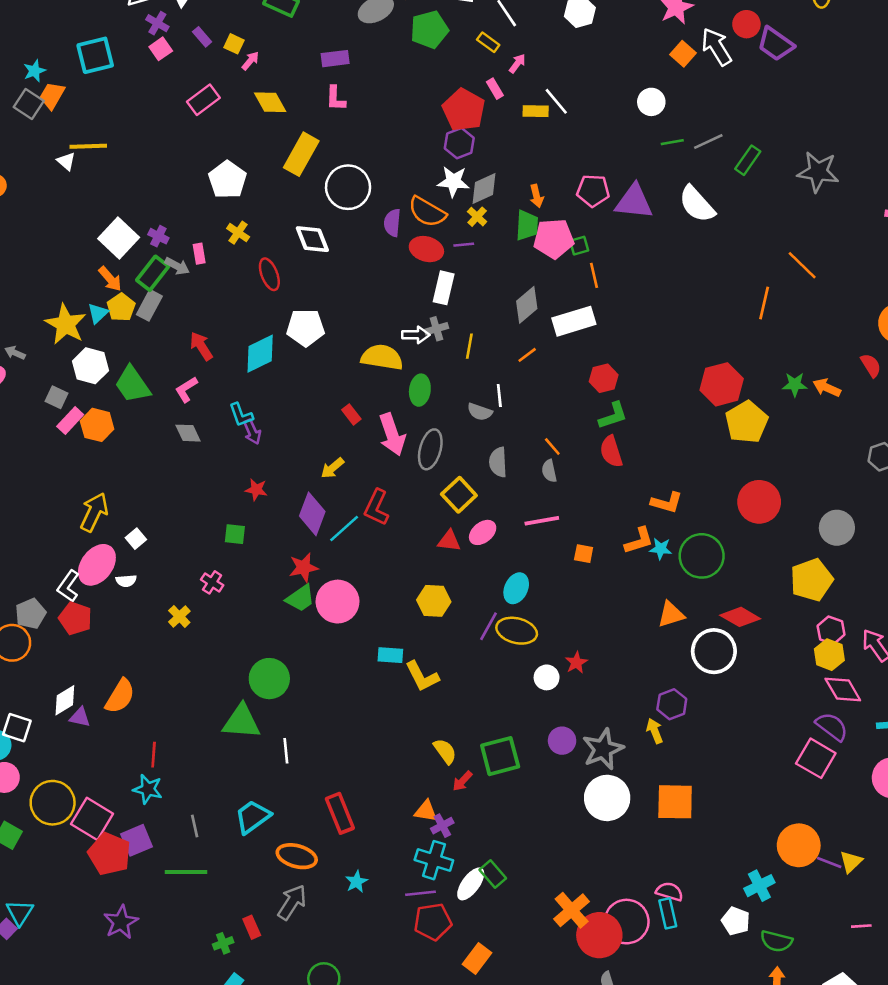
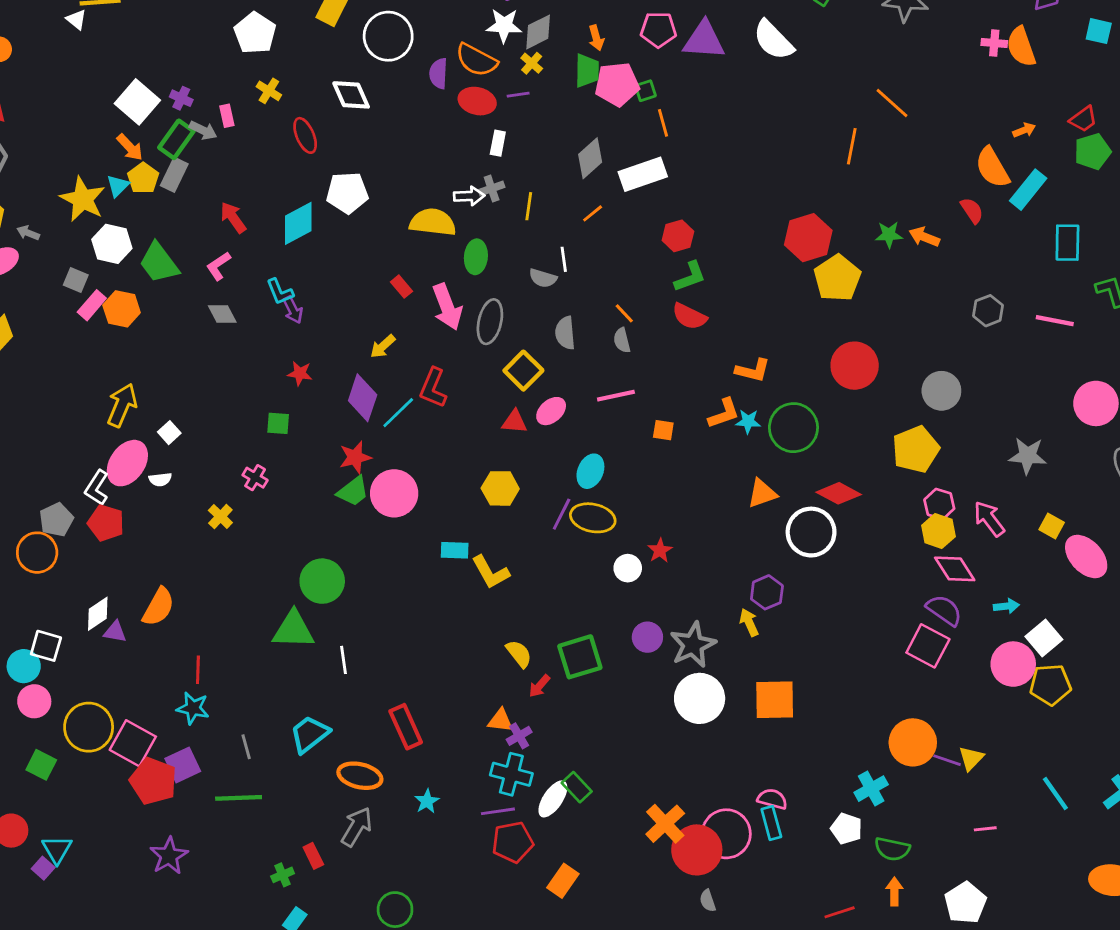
white rectangle: (444, 288) -> (498, 143), size x0.7
red semicircle: (611, 452) -> (689, 316), turned -44

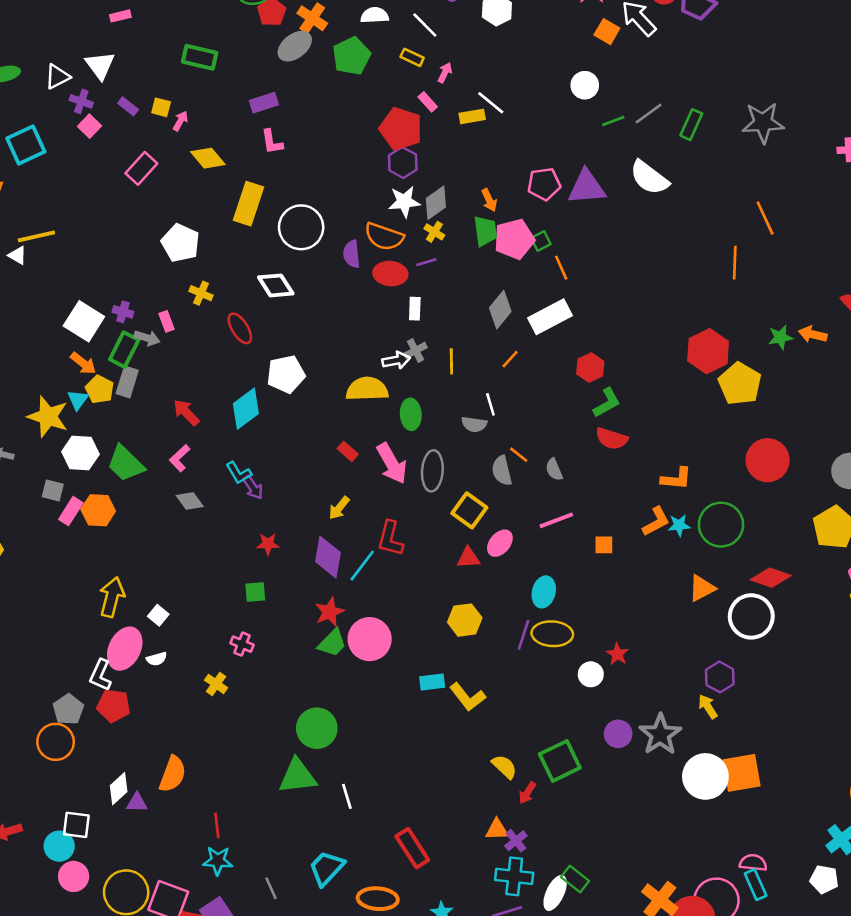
orange line: (892, 103) -> (765, 218), turned 32
orange line: (624, 313) -> (519, 455), moved
white circle: (700, 698) -> (705, 776), moved

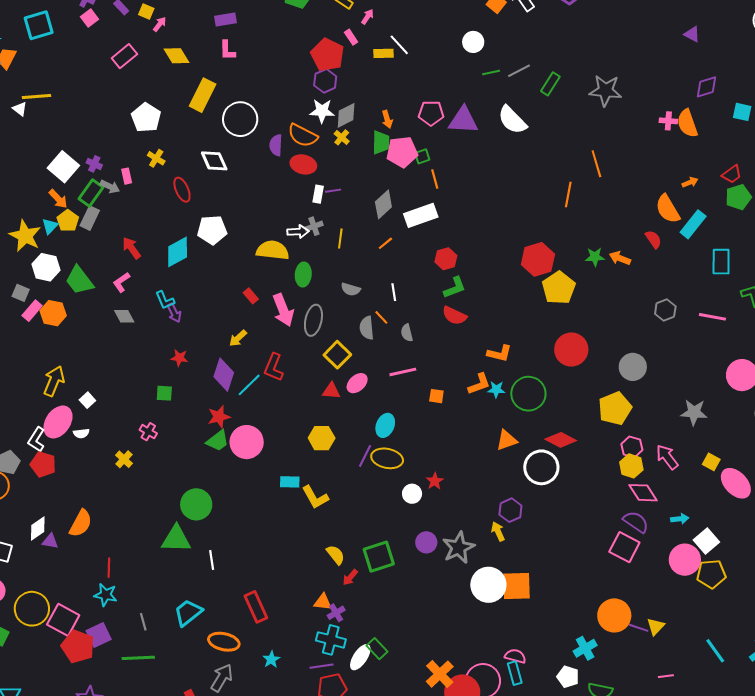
purple line: (426, 262) -> (333, 191), moved
white line: (490, 404) -> (394, 292), moved

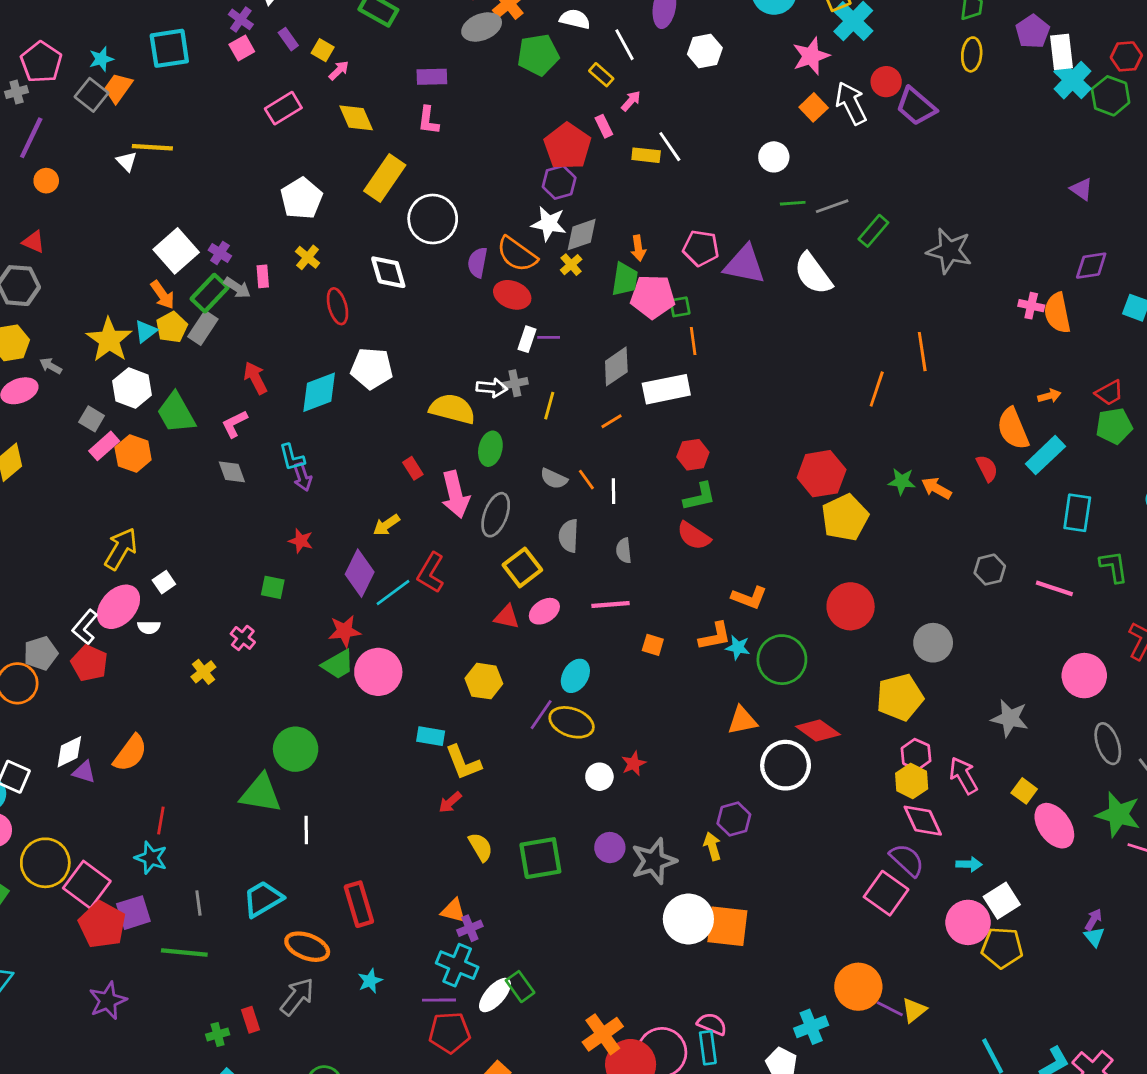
orange line: (381, 317) -> (586, 480), moved
red arrow: (350, 577) -> (450, 802), moved

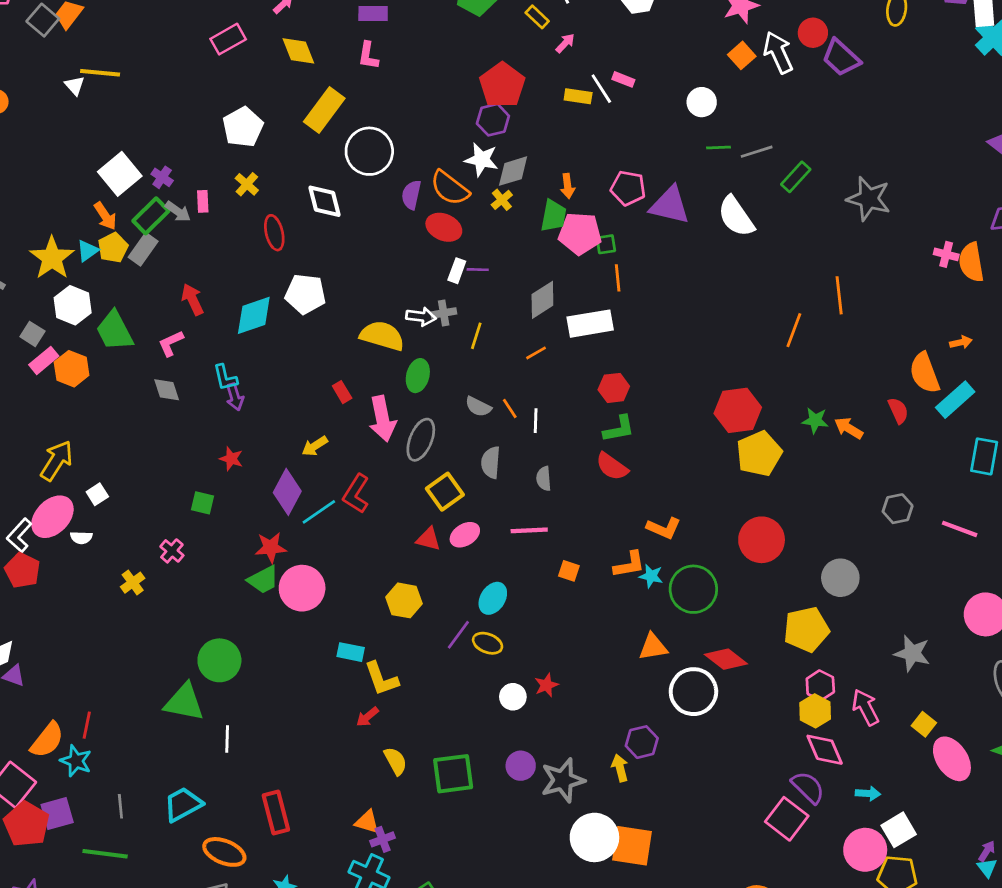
pink rectangle: (604, 126) -> (623, 79), moved, turned -45
yellow ellipse: (572, 722) -> (488, 643), size x0.7
orange semicircle: (130, 753) -> (47, 740), moved

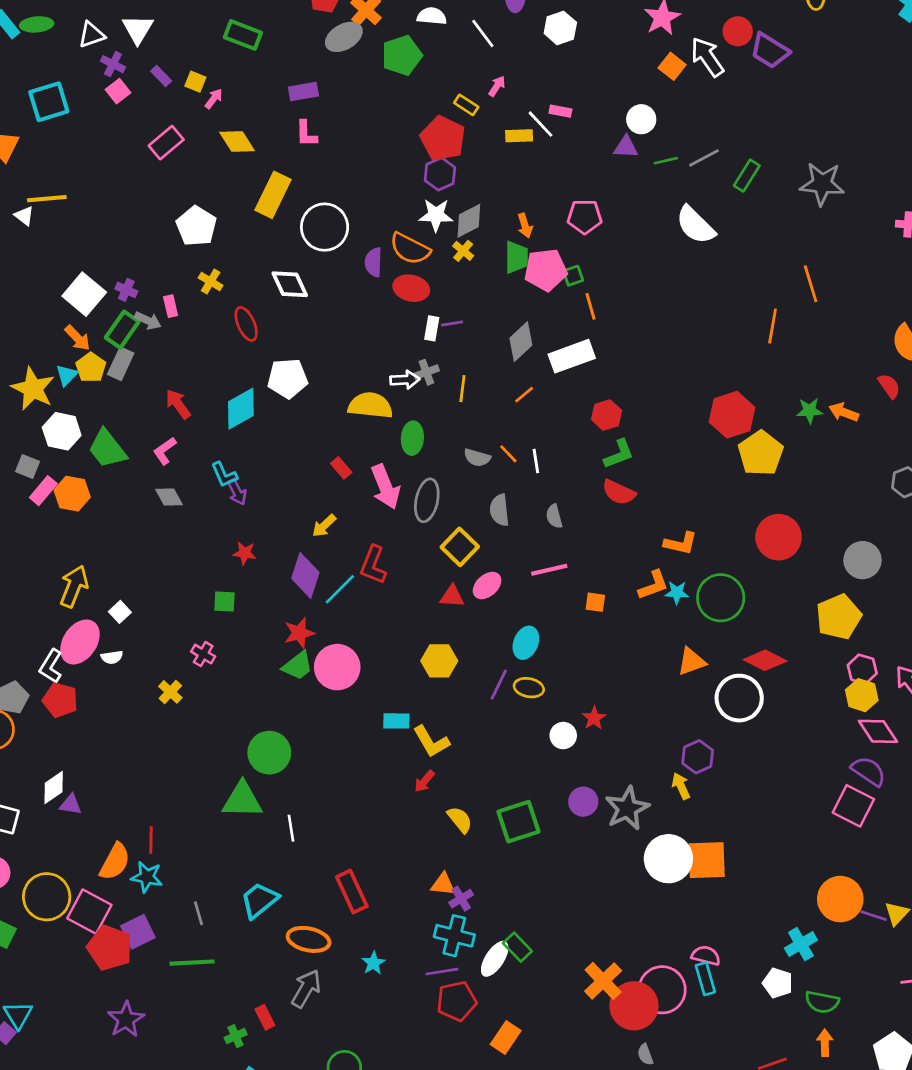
yellow rectangle: (537, 17) -> (466, 105), moved
purple triangle: (670, 205) -> (626, 147), moved, size x0.6

